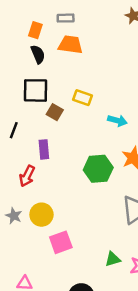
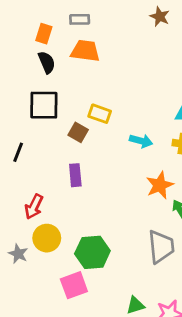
brown square: (55, 112) -> (78, 132), moved
purple rectangle: (44, 149) -> (75, 175), moved
green hexagon: (98, 169) -> (92, 252), moved
yellow circle: (41, 215) -> (47, 238), moved

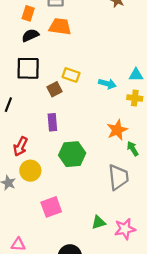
black semicircle: (47, 62) -> (30, 35), turned -91
brown square: (78, 132) -> (55, 89), turned 32
cyan arrow: (141, 141) -> (107, 84), moved
green hexagon: (92, 252) -> (72, 154), moved

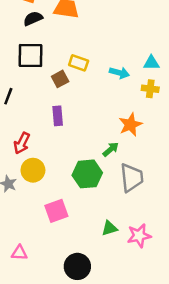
green arrow: (133, 149) -> (111, 149), moved, turned 80
green hexagon: (72, 154) -> (87, 174), moved

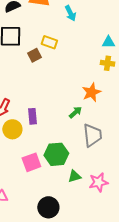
cyan arrow: (119, 73) -> (70, 13), moved, turned 49
purple rectangle: (58, 116) -> (32, 116), moved
green hexagon: (87, 174) -> (56, 154), moved

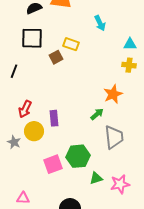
cyan arrow: (70, 13) -> (100, 23), moved

